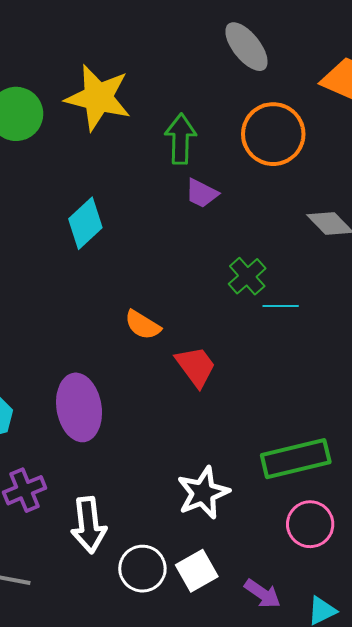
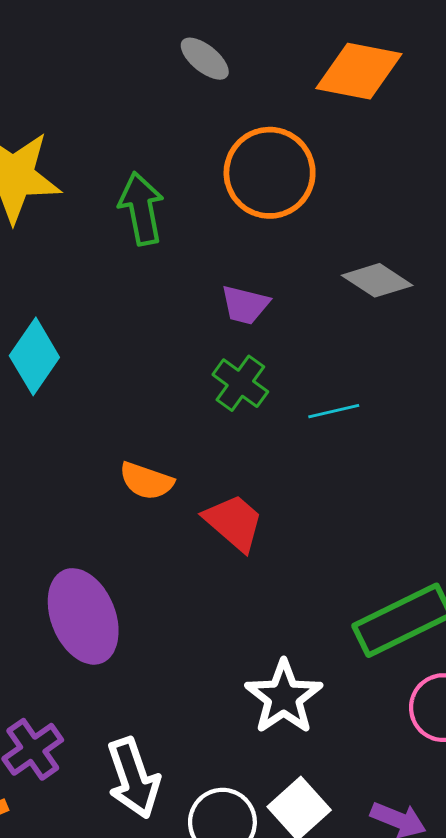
gray ellipse: (246, 47) -> (205, 59), size x0.7
purple trapezoid: (202, 193) -> (245, 305), moved
green cross: (247, 276) -> (240, 383), moved

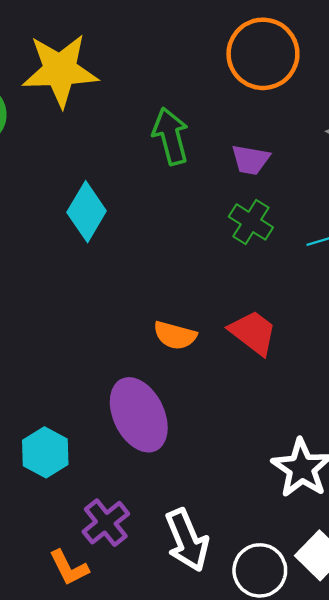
green arrow: (141, 209) -> (171, 136), moved
orange semicircle: (146, 481) -> (175, 335), moved

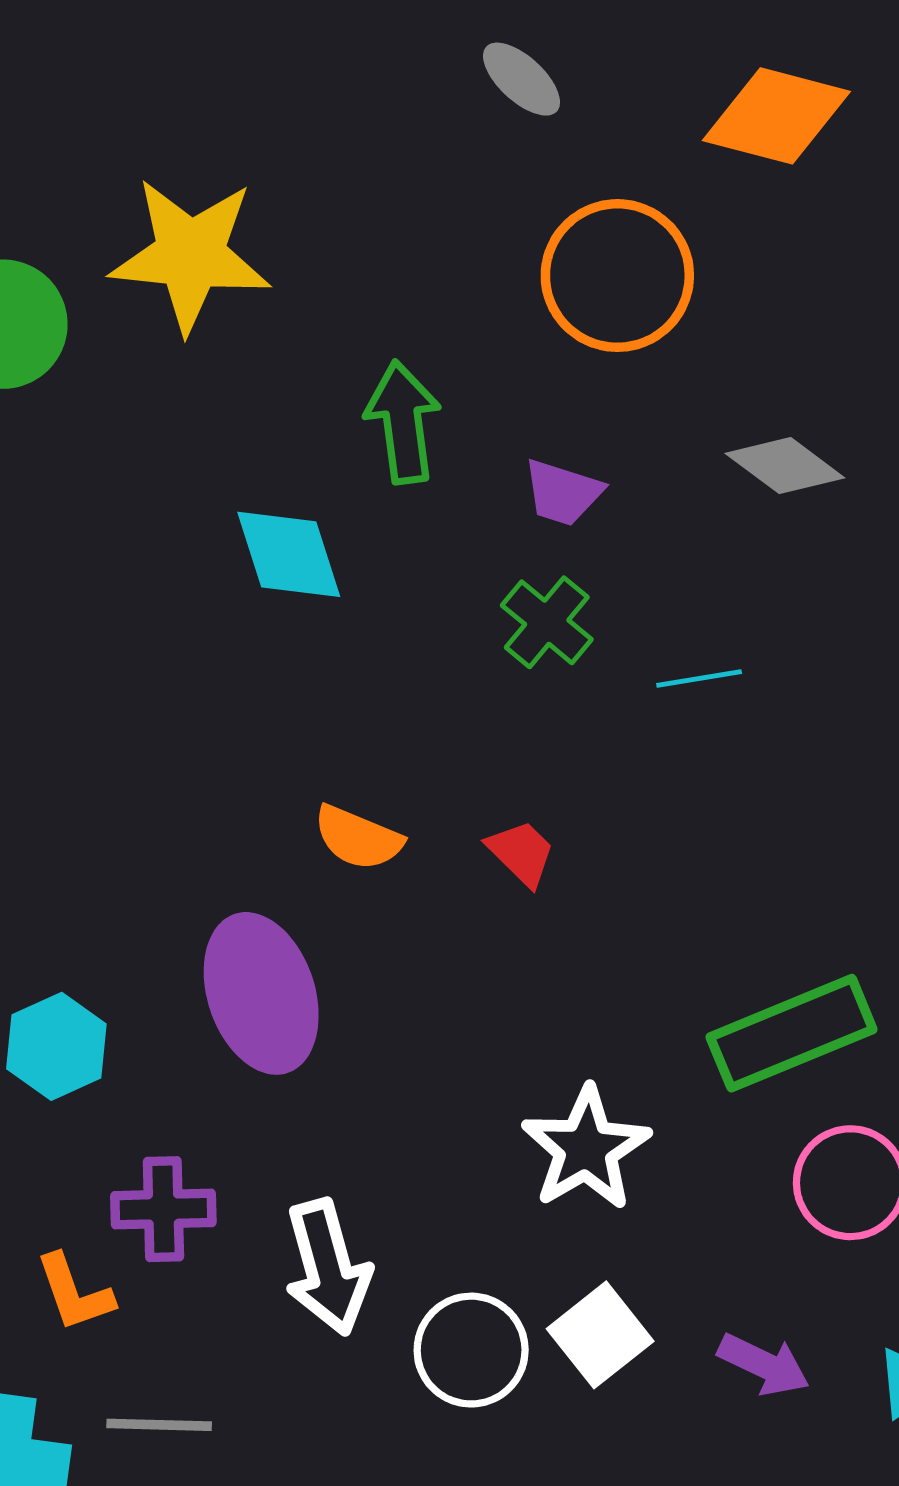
cyan diamond: (87, 212) -> (289, 554), moved, turned -56
red trapezoid: (253, 332) -> (521, 853), size x0.7
purple cross: (106, 523) -> (163, 1209), turned 30

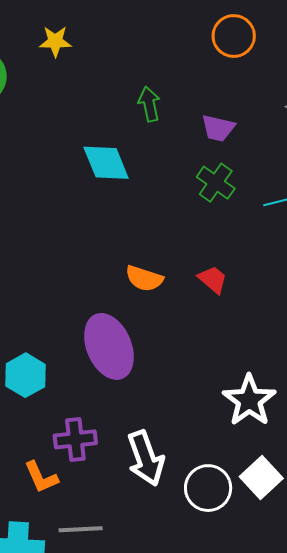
yellow star: (190, 255) -> (55, 41), size x0.5
orange circle: (617, 276) -> (234, 36), size x0.7
green arrow: (403, 422) -> (149, 104), size x0.7

